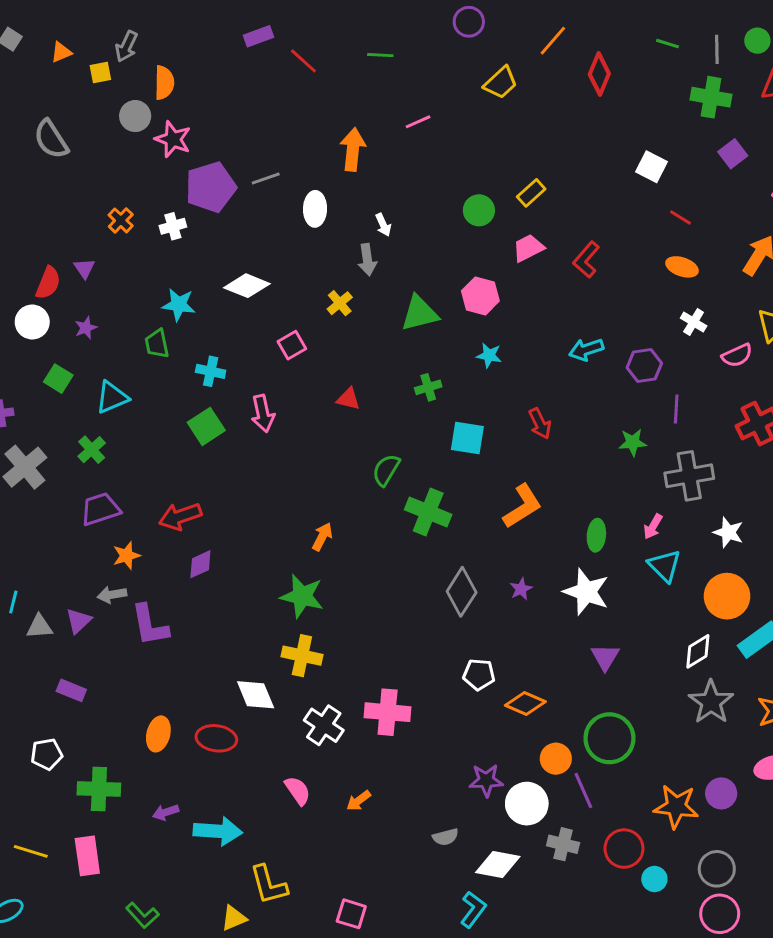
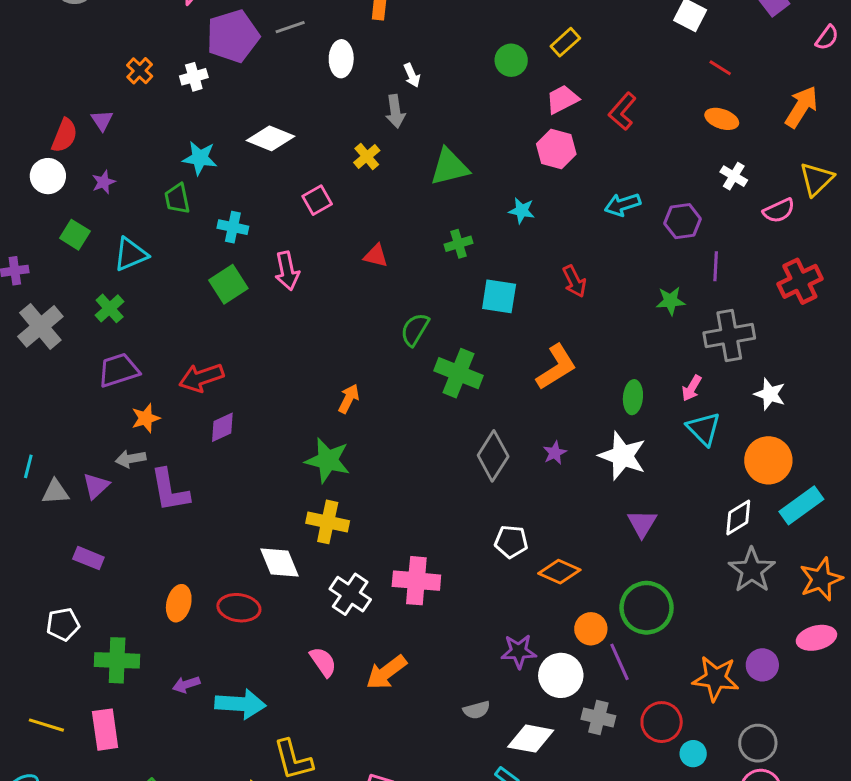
pink hexagon: (480, 296) -> (556, 149), moved
orange arrow: (359, 801) -> (386, 672), size x1.6

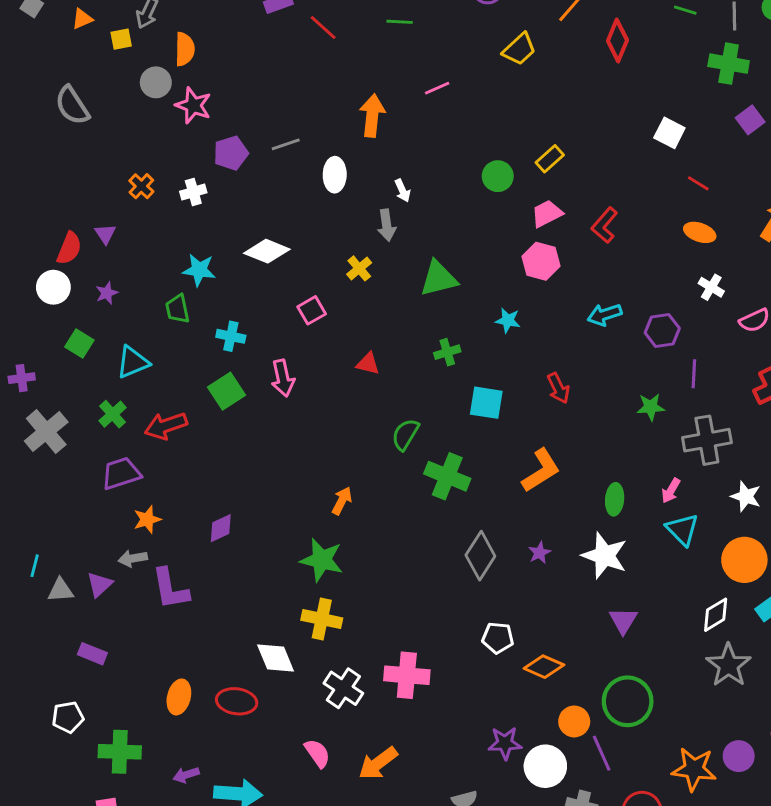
purple pentagon: (233, 36) -> (231, 153), size x0.7
red arrow: (201, 378) -> (166, 426), moved

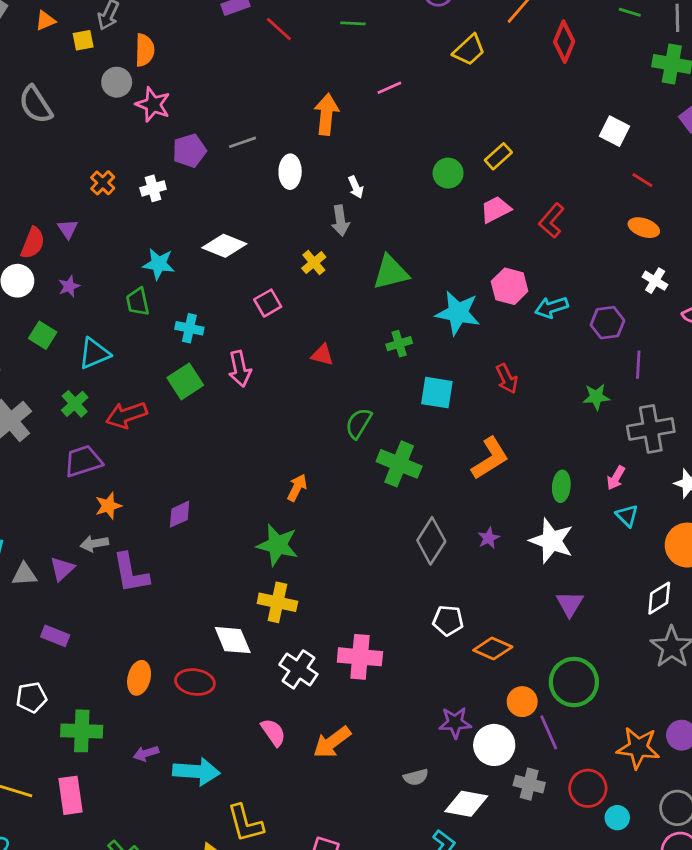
pink hexagon: (541, 261) -> (510, 286), moved
cyan star: (508, 320) -> (458, 313), size x1.8
cyan triangle: (682, 530) -> (627, 516), size x0.7

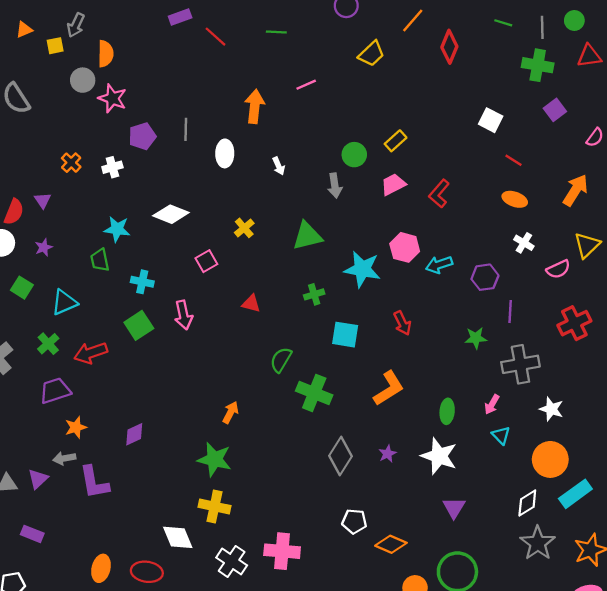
gray line: (243, 142) -> (186, 129), turned -70
gray arrow: (340, 221) -> (335, 186), moved

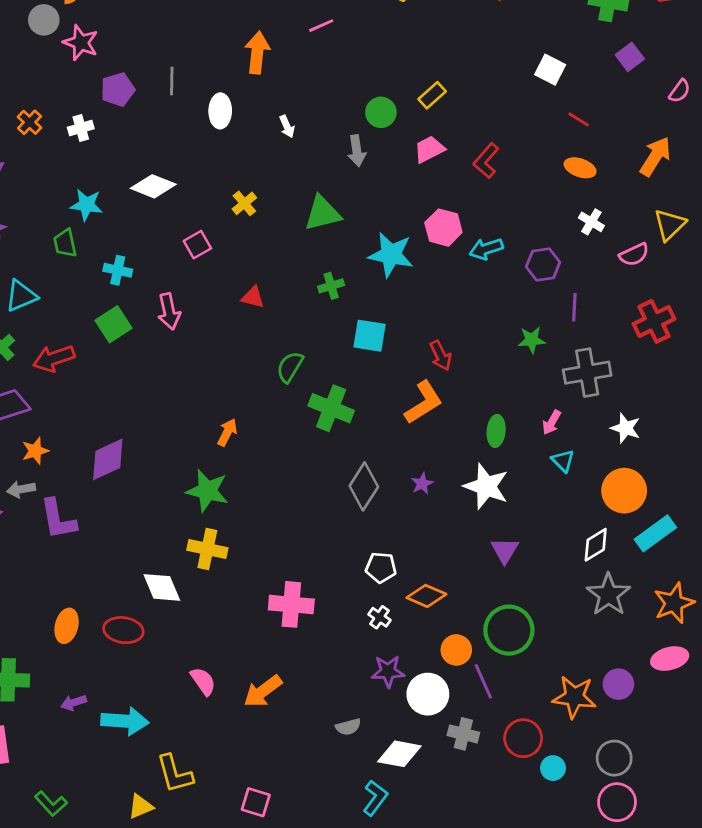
red arrow: (402, 323) -> (441, 356), moved
purple diamond: (134, 434) -> (108, 459), size x1.5
white cross: (232, 561) -> (379, 617), moved, size x0.6

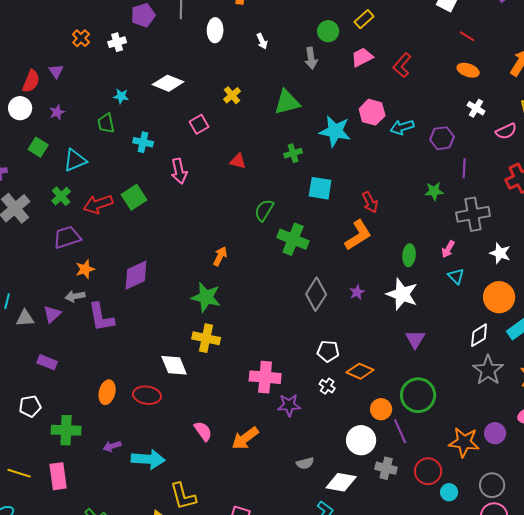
cyan star: (86, 205) -> (121, 96), size x0.7
green square: (113, 324) -> (134, 197), moved
purple star: (388, 671) -> (289, 405), moved

